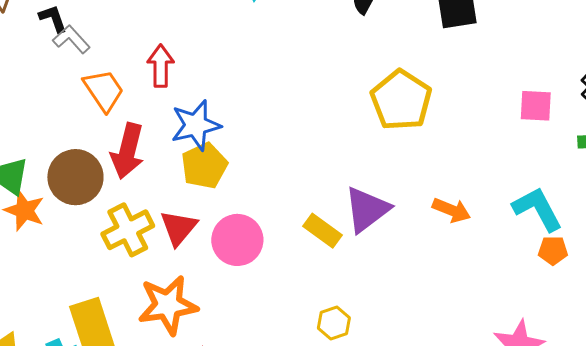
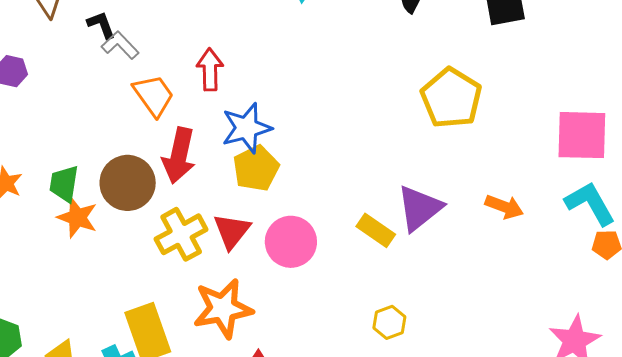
pink square: (536, 106) -> (582, 135), moved, size x1.6

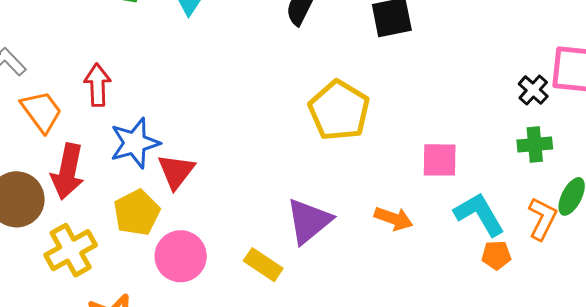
pink square: (582, 135) -> (440, 160), moved, size x0.7
yellow pentagon: (256, 168) -> (137, 213), moved
yellow rectangle: (376, 230) -> (263, 265), moved
red triangle: (232, 231) -> (176, 171), moved

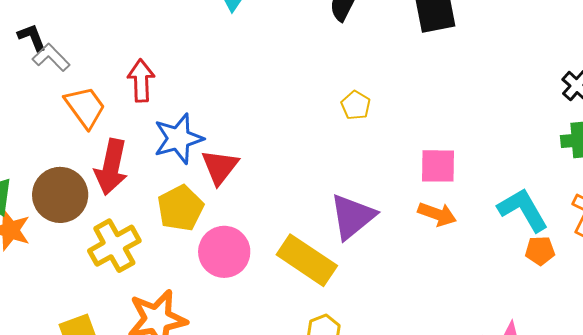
yellow pentagon: (339, 111) -> (356, 105), moved, size x0.5
pink square: (440, 160) -> (438, 166), moved
yellow rectangle: (263, 265) -> (307, 260), size x1.5

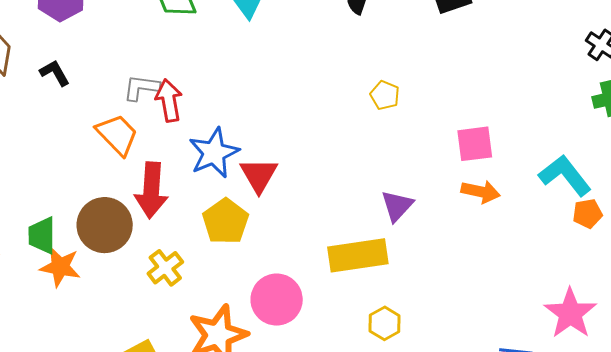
gray L-shape: (51, 57) -> (141, 88), moved, turned -30
purple triangle: (352, 217) -> (397, 206), size x0.7
yellow cross: (114, 246) -> (165, 268), size x0.7
pink circle: (224, 252) -> (277, 300), moved
yellow rectangle: (307, 260) -> (358, 255), turned -34

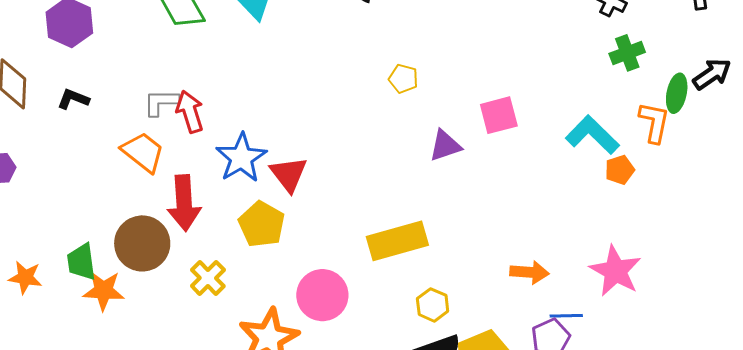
black L-shape: (55, 73) -> (73, 99), turned -32
orange arrow: (481, 192) -> (529, 272), moved
purple triangle: (397, 206) -> (445, 146), moved, turned 36

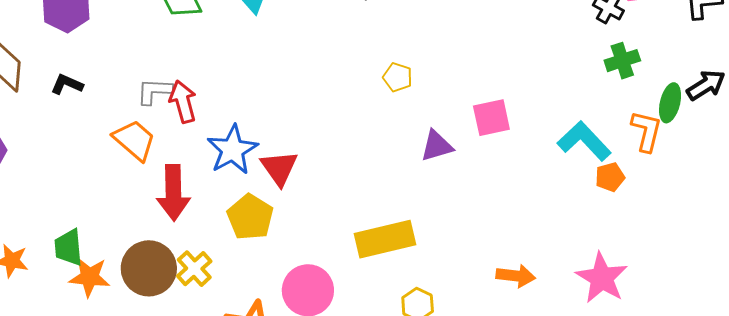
brown circle: (142, 243) -> (149, 268), moved

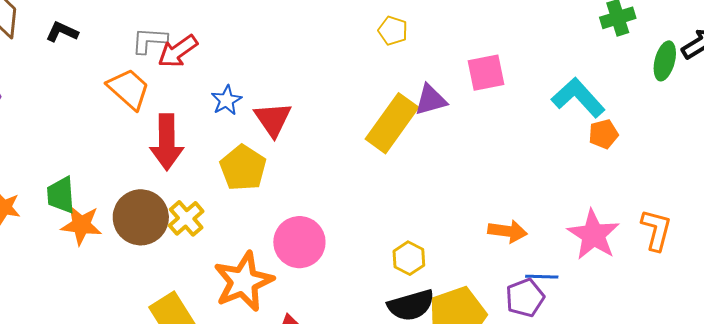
red arrow: (183, 102) -> (178, 51), turned -111
orange L-shape: (646, 131) -> (656, 230), moved
blue star: (232, 150) -> (226, 100), size x0.6
yellow rectangle: (385, 239) -> (392, 123), moved, turned -42

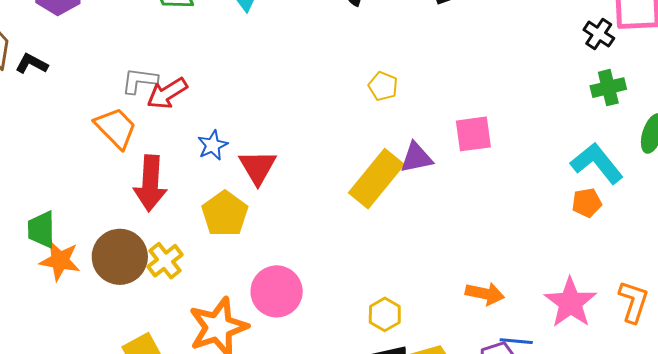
black L-shape: (62, 32) -> (32, 64), moved
cyan L-shape: (578, 98) -> (597, 163), moved

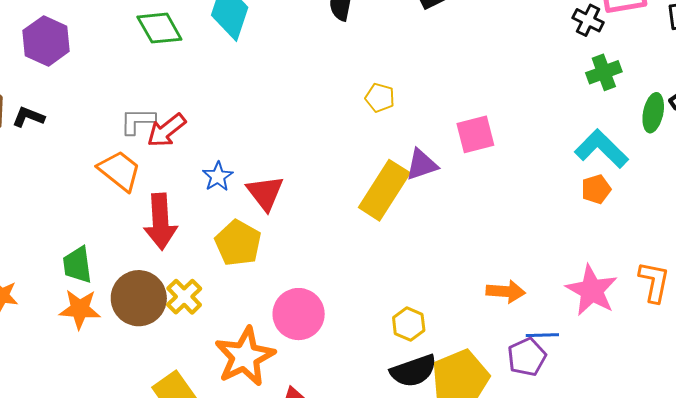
green trapezoid: (41, 229) -> (77, 265), moved

